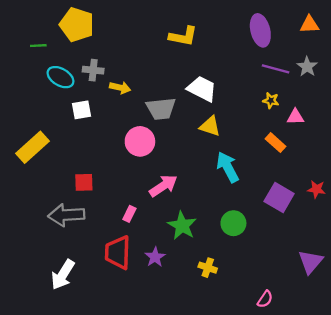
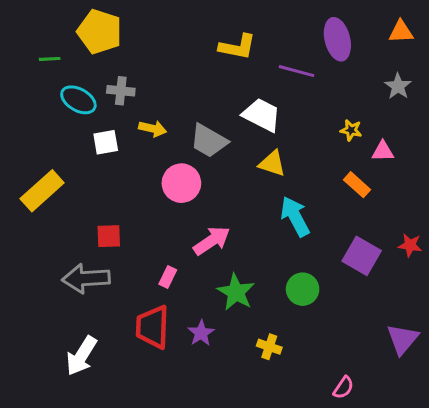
purple line: (276, 69) -> (296, 71), moved
yellow arrow: (120, 88) -> (153, 129), moved
gray trapezoid: (161, 109) -> (209, 141), turned 36

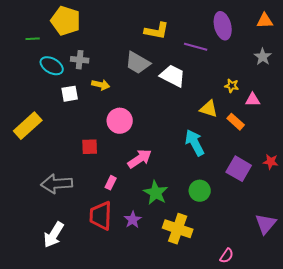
gray trapezoid: (209, 141) -> (138, 63), moved
yellow triangle: (272, 163) -> (209, 109), moved
red square: (109, 236) -> (90, 147), moved
yellow cross: (269, 347) -> (178, 229), size x1.8

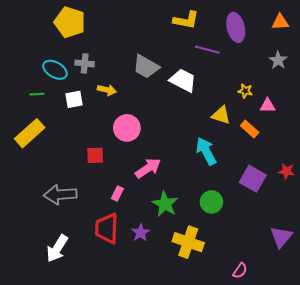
yellow L-shape: (157, 31) -> (186, 20), moved
green line: (33, 39) -> (37, 94), moved

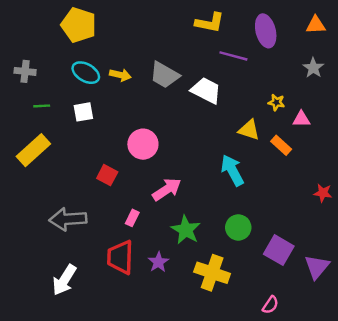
gray cross: (85, 63) -> (25, 71), moved
cyan ellipse: (55, 70) -> (86, 73), moved
yellow arrow: (107, 90) -> (120, 75), moved
red square: (95, 155) -> (107, 175), turned 30
purple square: (253, 179) -> (279, 250), moved

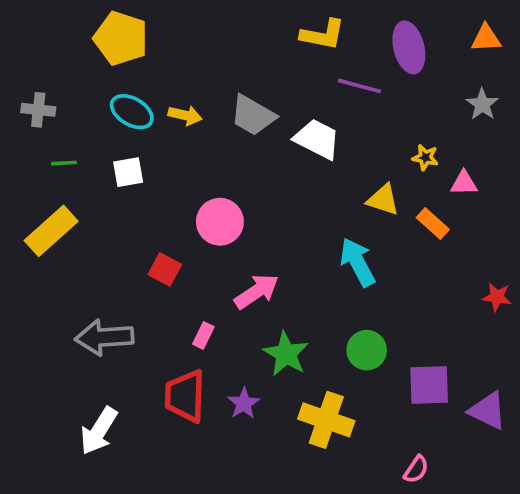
purple square: (279, 250) -> (429, 385), turned -32
purple triangle: (317, 267) -> (488, 411), turned -44

